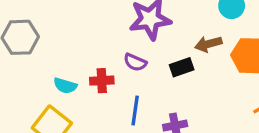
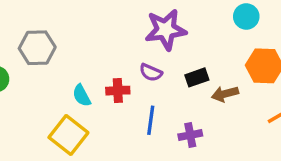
brown arrow: (208, 44) -> (225, 94), moved
cyan semicircle: (65, 86) -> (82, 95), turned 45

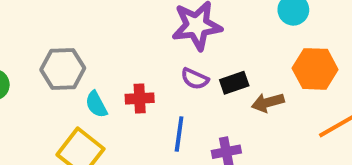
gray hexagon: (37, 48) -> (63, 69), moved
purple semicircle: (151, 72) -> (195, 79), moved

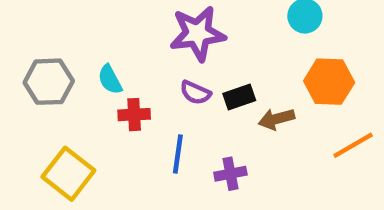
cyan semicircle: (96, 104) -> (110, 80), moved

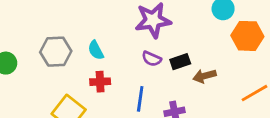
orange hexagon: (329, 82) -> (247, 36), moved
red cross: (134, 115) -> (100, 82), moved

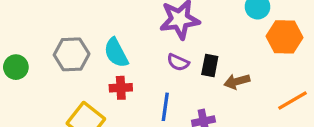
cyan semicircle: (96, 50) -> (116, 53), size x1.4
black rectangle: (180, 62) -> (210, 66), turned -60

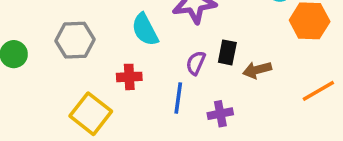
cyan semicircle: (116, 53) -> (145, 30), moved
purple semicircle: (178, 62) -> (196, 63), moved, turned 90

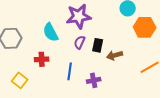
purple semicircle: (196, 63) -> (80, 42), moved
yellow square: (91, 114) -> (20, 80), size x0.7

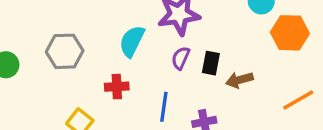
cyan semicircle: (51, 32) -> (132, 41), turned 54

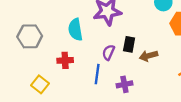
cyan semicircle: (132, 41) -> (75, 30), turned -35
purple semicircle: (181, 58) -> (108, 52), moved

